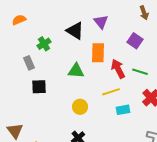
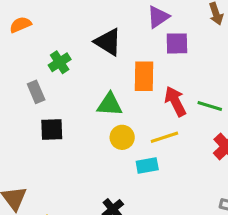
purple triangle: (101, 22) -> (158, 17), moved, turned 35
purple square: (135, 41) -> (177, 43), moved, turned -35
yellow circle: (80, 107) -> (122, 137), moved
cyan rectangle: (123, 110) -> (147, 165), moved

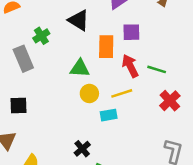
purple square: (177, 43) -> (131, 32), moved
gray rectangle: (36, 92) -> (23, 59), size x1.5
black square: (52, 129) -> (19, 105), moved

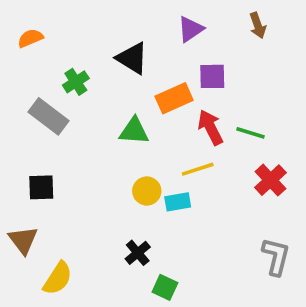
orange rectangle: (106, 47) -> (174, 98), turned 65
gray rectangle: (23, 59) -> (49, 116), turned -30
yellow circle: (89, 93) -> (147, 191), moved

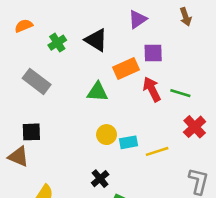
green cross: (76, 82) -> (57, 43), moved
yellow line: (198, 169) -> (157, 151), moved
brown triangle: (23, 240) -> (18, 157), moved, turned -30

